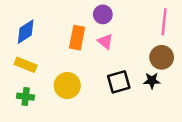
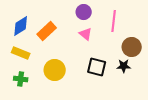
pink line: (164, 22) -> (114, 21), moved
orange rectangle: (77, 38) -> (47, 31), moved, turned 36
black square: (119, 82) -> (97, 67), turned 30

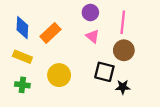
blue diamond: (21, 26) -> (22, 28), turned -55
brown circle: (132, 47) -> (124, 50), moved
black star: (124, 66) -> (123, 87), moved

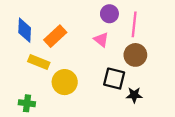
purple circle: (90, 12) -> (109, 14), moved
yellow rectangle: (22, 57) -> (39, 62), moved
green cross: (22, 85) -> (27, 103), moved

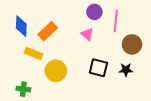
brown circle: (135, 55) -> (132, 44), moved
black star: (134, 95) -> (126, 70), moved

